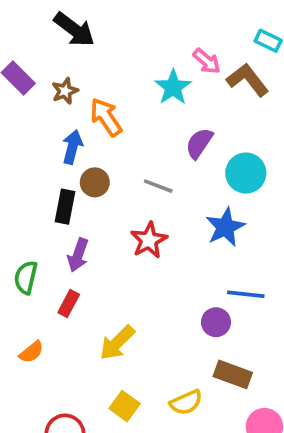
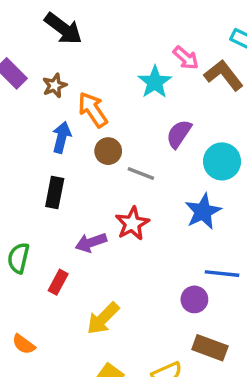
brown circle: (95, 182) -> (108, 151), moved
purple arrow: (78, 255) -> (91, 243), moved, turned 52
orange semicircle: (31, 352) -> (24, 344), moved, turned 75

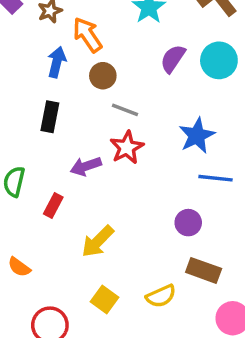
cyan circle: (222, 161) -> (219, 60), moved
gray line: (141, 174) -> (125, 110), moved
blue line: (222, 274) -> (216, 178), moved

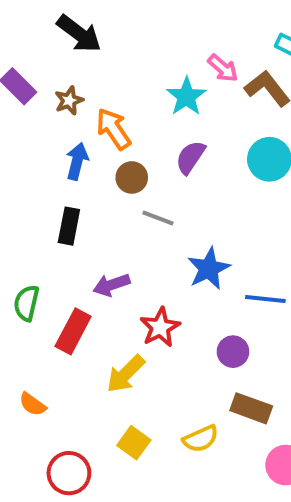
purple semicircle: (173, 59) -> (190, 157), moved
blue star: (197, 136) -> (209, 269), moved
red star: (127, 147) -> (160, 327), moved
red rectangle: (53, 206) -> (73, 331), size x1.5

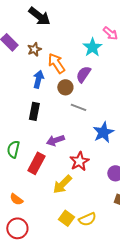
purple semicircle: (190, 157) -> (83, 74), moved
yellow semicircle: (201, 439) -> (87, 219), moved
red circle: (69, 473) -> (17, 228), moved

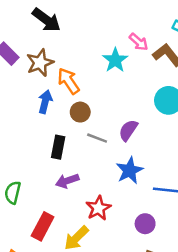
brown star: (34, 49) -> (40, 63), size x1.5
purple semicircle: (83, 74) -> (128, 130), moved
black rectangle: (34, 111) -> (58, 147), moved
red rectangle: (36, 163) -> (43, 226), moved

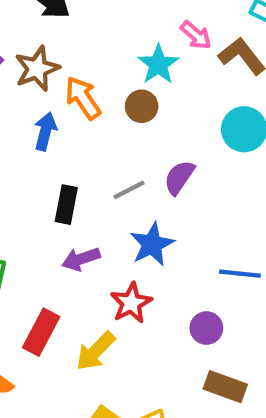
brown circle: (80, 112) -> (142, 106), moved
gray line: (97, 138) -> (129, 190), turned -48
blue star: (130, 170) -> (152, 244), moved

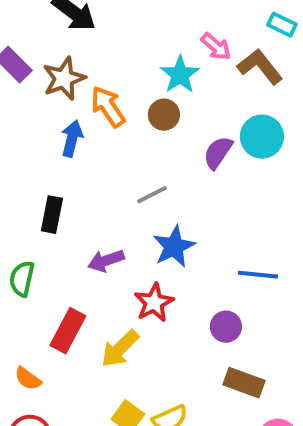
purple semicircle: (179, 177) -> (218, 153), moved
black rectangle: (66, 205) -> (52, 215), moved

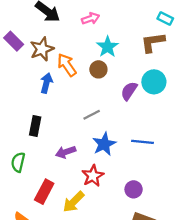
pink arrow: (216, 47) -> (91, 18), moved, turned -60
brown L-shape: (260, 67) -> (153, 42), turned -60
blue line: (258, 275) -> (143, 142), moved

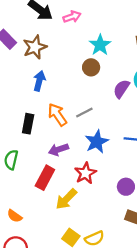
pink arrow: (91, 18) -> (72, 17), moved
orange arrow: (67, 65) -> (57, 115), moved
red rectangle: (44, 192) -> (45, 178), moved

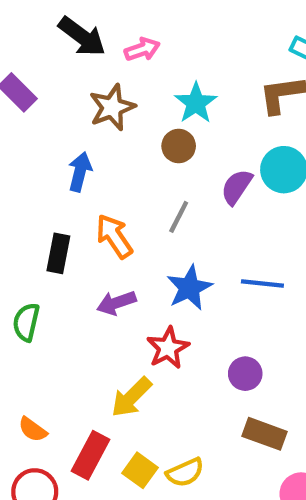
brown star: (35, 47) -> (112, 107), moved
gray line: (84, 112) -> (179, 217), moved, turned -36
red rectangle: (45, 178) -> (91, 455), moved

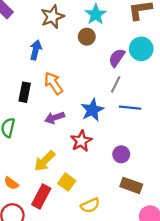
gray line: (179, 217) -> (116, 84), moved
yellow arrow: (131, 397) -> (45, 161), moved
yellow square: (140, 470) -> (67, 182), moved

